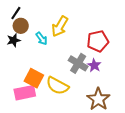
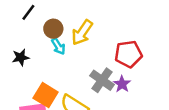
brown circle: (21, 26) -> (53, 29), moved
black star: (14, 40) -> (21, 57), moved

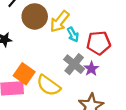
brown circle: (53, 29) -> (35, 16), size x1.5
cyan arrow: (58, 46) -> (73, 34), moved

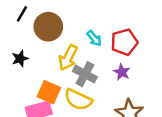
yellow arrow: (60, 21) -> (68, 58), moved
gray cross: (74, 64) -> (85, 74), moved

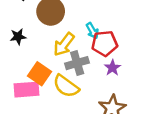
red pentagon: (124, 42) -> (105, 43), moved
gray cross: (85, 74) -> (77, 63), turned 35

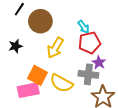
cyan arrow: (92, 31) -> (84, 27), moved
gray cross: (77, 63) -> (88, 74), moved, turned 30

